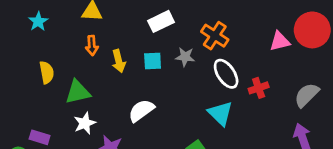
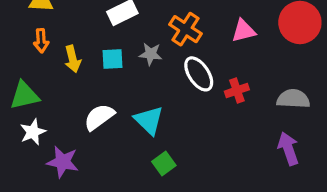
pink triangle: (280, 41) -> (244, 31), moved
gray semicircle: (307, 95) -> (293, 99), turned 48
cyan triangle: (220, 113) -> (149, 120), moved

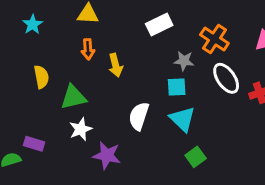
cyan square: (112, 59) -> (177, 87), moved
white semicircle: (99, 117) -> (139, 116), turned -36

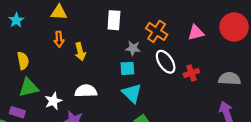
white rectangle: (159, 24) -> (114, 20), turned -60
green triangle: (73, 97) -> (29, 88), moved
white semicircle: (139, 116) -> (86, 91), moved, turned 70

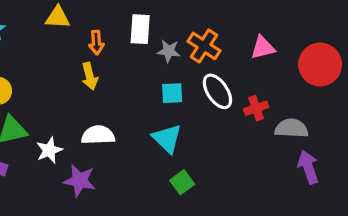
red circle: (234, 27) -> (320, 64), moved
orange arrow: (59, 39) -> (96, 43), moved
gray star: (133, 48) -> (169, 51), moved
cyan square: (127, 68) -> (172, 93), moved
gray semicircle: (230, 79) -> (291, 128), moved

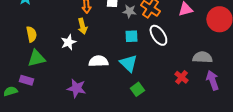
red cross: (256, 108) -> (181, 77), moved, turned -32
white semicircle: (98, 135) -> (98, 61), moved
white star: (49, 150) -> (68, 42), moved

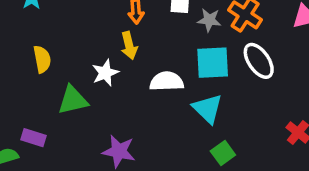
cyan square: (131, 36) -> (213, 63), size x1.5
green triangle: (36, 58) -> (73, 100), moved
white semicircle: (98, 61) -> (167, 81), moved

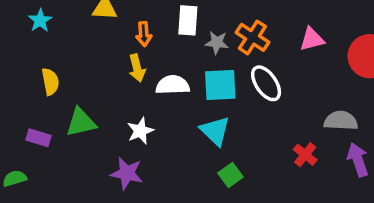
white star: (105, 73) -> (140, 131), moved
white semicircle: (167, 81) -> (173, 85), moved
purple rectangle: (34, 138) -> (38, 138), moved

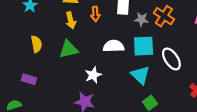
yellow arrow: (137, 68) -> (71, 20), moved
white ellipse: (266, 83) -> (171, 59), moved
green triangle: (81, 122) -> (69, 49), moved

